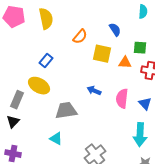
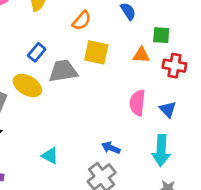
yellow square: (102, 54) -> (96, 52), moved
blue arrow: (94, 91) -> (111, 148), moved
gray trapezoid: (66, 111) -> (63, 71), moved

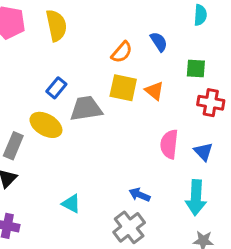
orange semicircle: (82, 21) -> (122, 52), moved
orange triangle: (141, 55) -> (154, 91), moved, turned 36

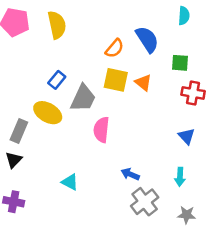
blue semicircle: (159, 42) -> (147, 39), size x1.5
gray trapezoid: (86, 109) -> (83, 98), turned 124
pink semicircle: (169, 144) -> (101, 130), moved
cyan arrow: (196, 198) -> (180, 177), size x0.6
gray cross: (129, 227) -> (145, 202), moved

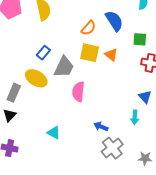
cyan arrow: (180, 177) -> (135, 117), moved

